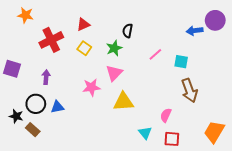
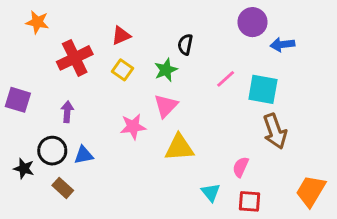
purple circle: (215, 20) -> (252, 22), moved
cyan square: (181, 62) -> (263, 89), size x1.5
brown rectangle: (33, 130) -> (63, 188), moved

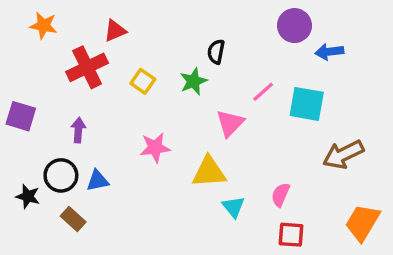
red triangle: (121, 36) -> (115, 31), moved
pink triangle: (166, 106) -> (230, 123), moved
brown arrow: (275, 131) -> (343, 155), moved, turned 84
cyan triangle: (211, 192) -> (233, 207), moved

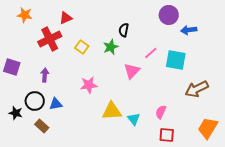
yellow triangle: (209, 172) -> (112, 111), moved

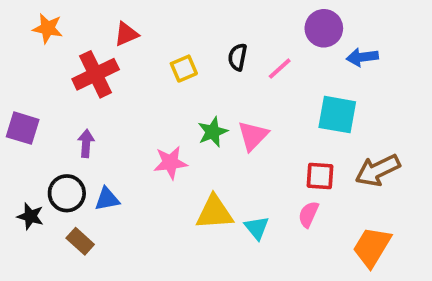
yellow square: (82, 47) -> (184, 69), moved, turned 32
green star: (111, 47) -> (213, 132), moved
pink line: (151, 53) -> (280, 69), moved
orange trapezoid: (208, 128) -> (372, 247), moved
red square: (167, 135) -> (320, 176), moved

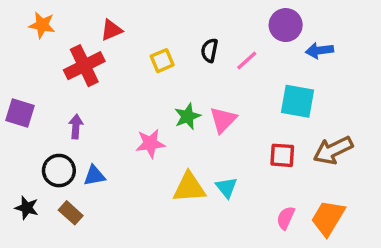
pink semicircle: (309, 214) -> (286, 218), moved
black star: (30, 216) -> (27, 208), moved
cyan triangle: (257, 228) -> (226, 187), moved

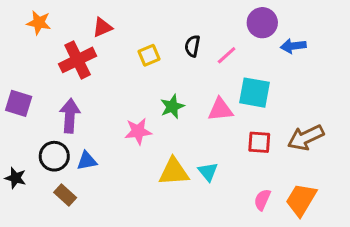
cyan square: (297, 101) -> (255, 93), moved
pink triangle: (223, 120) -> (220, 110), moved, turned 40
purple arrow: (76, 127) -> (70, 116), size x1.5
black star: (27, 208) -> (15, 178), moved

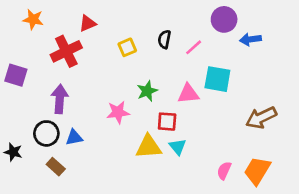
purple square: (19, 103) -> (16, 75), moved
red square: (259, 142) -> (167, 122), moved

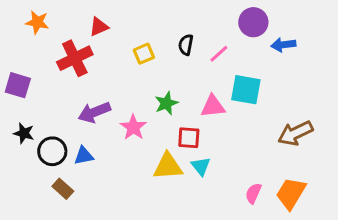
purple arrow: (60, 99) -> (94, 112), moved, turned -116
pink star: (118, 112) -> (133, 127), turned -30
black star: (13, 152) -> (24, 133), moved

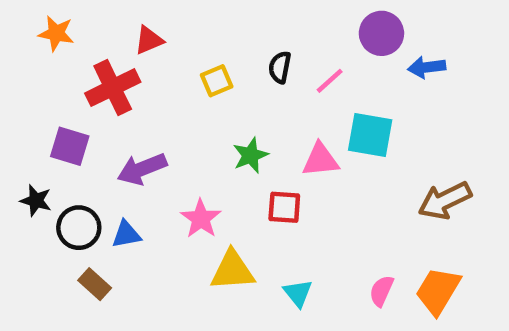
purple square: (18, 85) -> (70, 146), moved
pink star: (133, 127) -> (201, 219), moved
yellow triangle: (168, 166) -> (232, 271), moved
cyan triangle: (201, 166) -> (298, 293), moved

